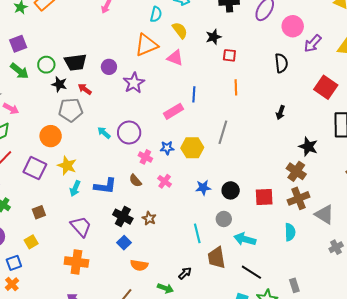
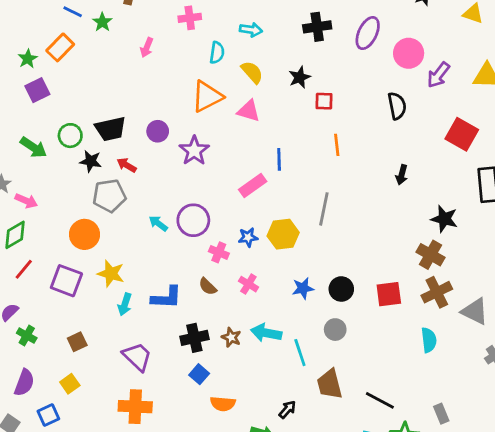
purple square: (18, 44) -> (37, 90), moved
black cross: (123, 217) -> (194, 338), turned -36
cyan arrow: (245, 239) -> (266, 333), moved

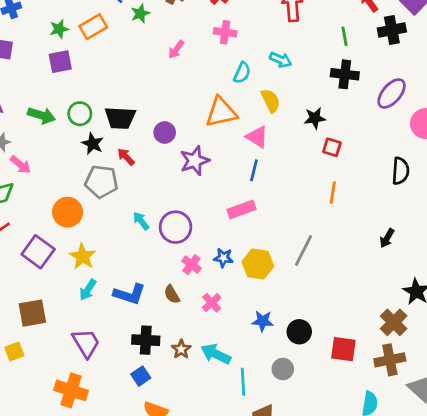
green arrow: (33, 147) -> (41, 115), turned -32
blue line: (279, 159) -> (254, 170), moved
brown square: (77, 342) -> (32, 313), size x1.5

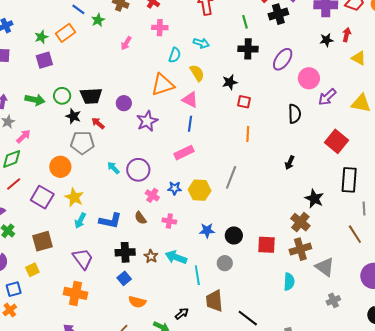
pink arrow: (21, 165) -> (23, 136), turned -77
pink cross: (212, 303) -> (169, 221), turned -32

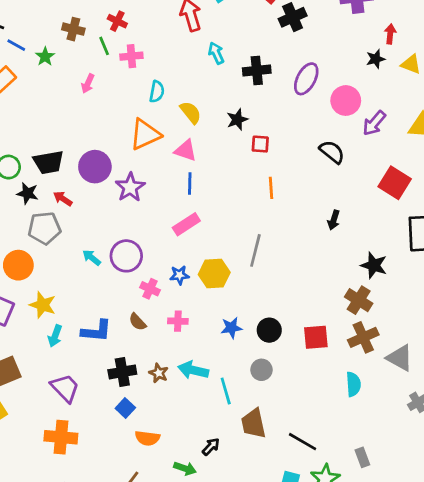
green line: (245, 22) -> (104, 46), moved
black star: (326, 40) -> (376, 59), moved
cyan arrow: (201, 43) -> (216, 53), moved, turned -126
purple circle: (124, 103) -> (95, 167), size x1.5
black semicircle: (295, 114) -> (332, 152), turned -42

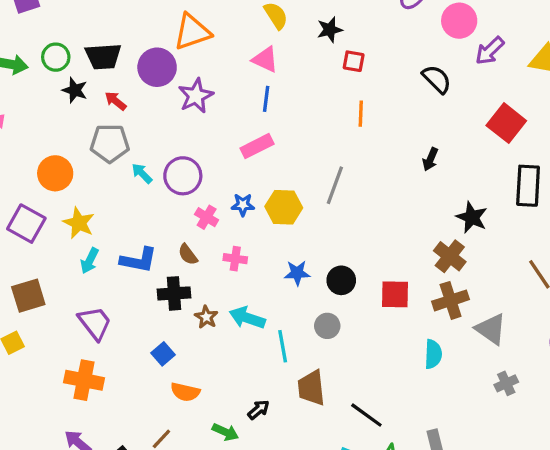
orange triangle: (145, 134) -> (192, 32), moved
gray pentagon: (44, 228) -> (110, 143), moved
black cross: (122, 372) -> (174, 293), moved

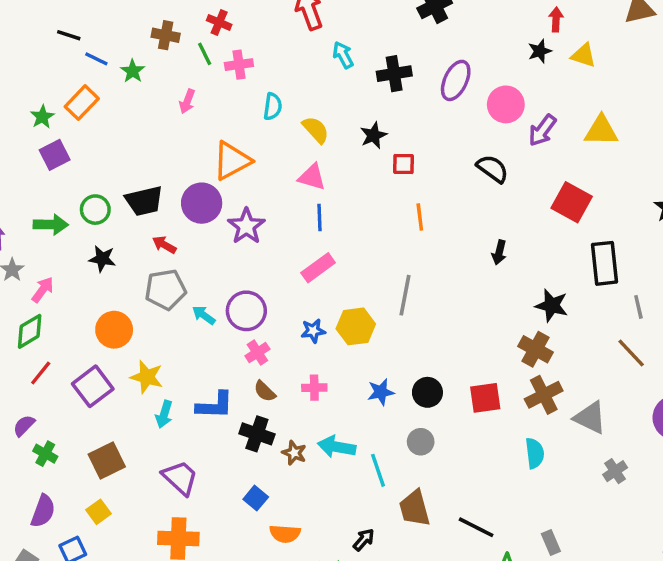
black star: (75, 90) -> (102, 259), moved
pink cross: (207, 217) -> (257, 353), moved, turned 35
purple square: (26, 224) -> (93, 386), turned 33
black cross: (174, 293) -> (257, 434), turned 32

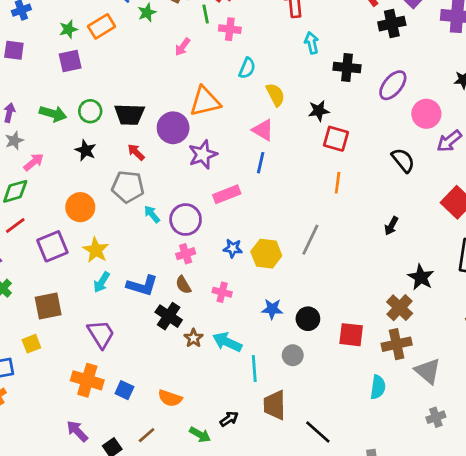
red square: (404, 164) -> (336, 139), size x1.4
pink rectangle: (318, 268) -> (227, 194), moved
blue square: (256, 498) -> (124, 390), moved, turned -30

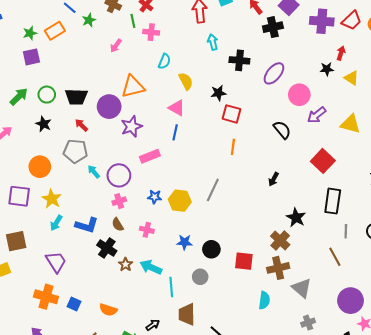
green arrow: (53, 114) -> (19, 97), turned -60
purple square: (52, 246) -> (19, 196), turned 30

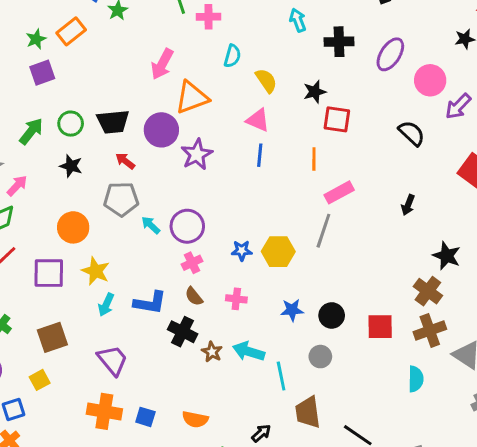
pink arrow: (116, 46) -> (162, 64), moved, size x1.5
orange line: (233, 147) -> (314, 159), moved
pink rectangle: (150, 156) -> (339, 192), moved

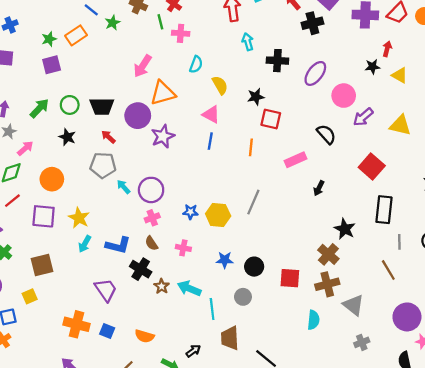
pink rectangle: (339, 192) -> (296, 160), moved
orange circle: (73, 227) -> (52, 179), moved
purple trapezoid: (113, 360) -> (106, 290), moved

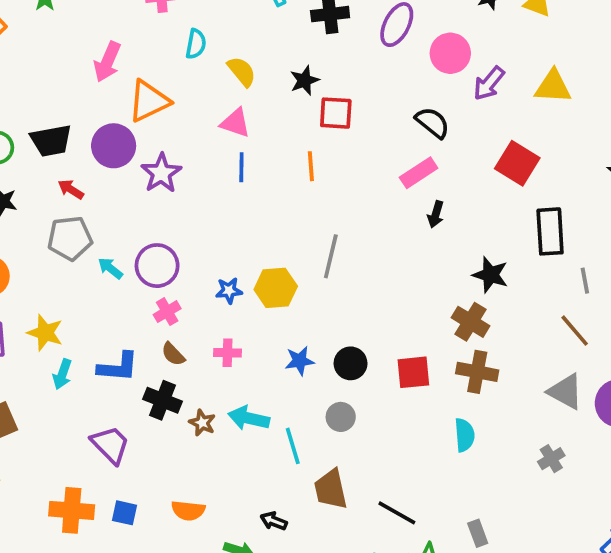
pink rectangle: (296, 160) -> (419, 173), moved
brown cross: (327, 284) -> (477, 372), turned 35
gray triangle: (353, 305) -> (565, 392), moved
black arrow: (193, 351) -> (274, 521), turned -112

